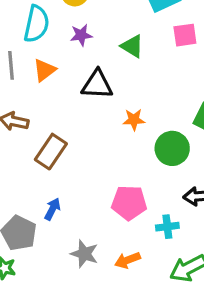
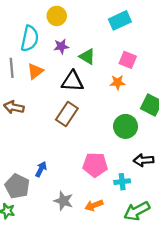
pink square: (185, 35) -> (128, 60), moved, turned 30
green triangle: (132, 46) -> (87, 57), moved
orange star: (134, 120) -> (118, 82), moved
brown rectangle: (51, 152) -> (67, 114), moved

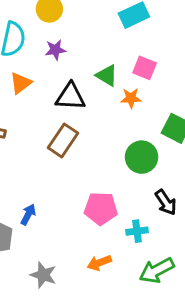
green triangle: (87, 57) -> (107, 75), moved
black arrow: (144, 160) -> (166, 202), turned -120
gray star: (63, 201) -> (43, 275), moved

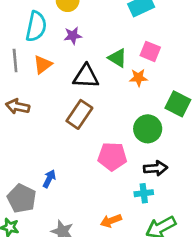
black arrow: (166, 202) -> (156, 168), moved, turned -60
pink pentagon: (101, 208) -> (112, 156), moved

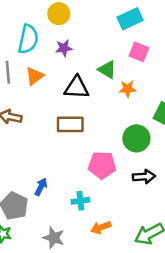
pink square: (150, 51) -> (139, 52), moved
brown rectangle: (79, 114) -> (70, 124), turned 56
cyan cross: (144, 193) -> (80, 201), moved

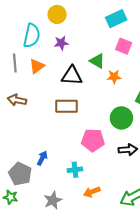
gray star: (54, 238) -> (53, 200), turned 30

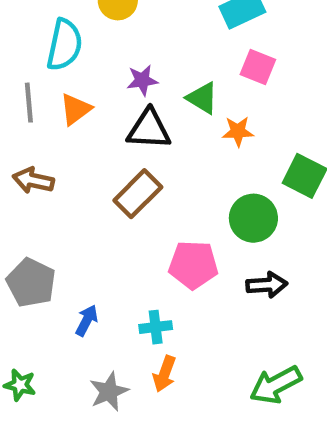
purple star: (61, 43) -> (142, 80), moved
brown rectangle: (67, 106) -> (138, 194), turned -45
blue arrow: (42, 158) -> (87, 320), moved
gray pentagon: (20, 174) -> (31, 283), moved
orange arrow: (92, 192) -> (164, 374), moved, turned -49

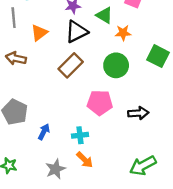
orange triangle: (76, 109) -> (39, 33), moved
black triangle: (149, 129) -> (76, 32), turned -30
green circle: (253, 218) -> (116, 65), moved
orange arrow: (164, 374) -> (85, 160), turned -66

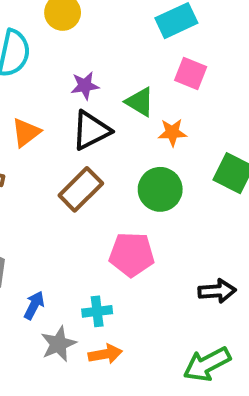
black arrow: (138, 113) -> (217, 291), moved
orange arrow: (85, 160) -> (105, 354), turned -54
gray star: (55, 169) -> (58, 344), moved

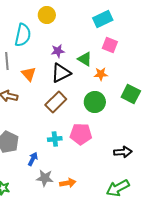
orange triangle: (26, 132) -> (29, 74), turned -35
cyan cross: (97, 311) -> (55, 139), moved
gray star: (58, 344) -> (45, 178), turned 30

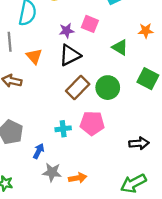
pink square: (110, 45) -> (90, 24), moved
green triangle: (85, 59) -> (120, 47), moved
orange star: (101, 74) -> (146, 31), moved
brown rectangle: (56, 102) -> (78, 88), moved

